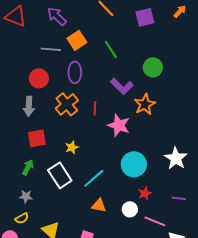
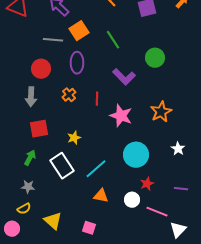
orange cross: (67, 104) -> (69, 95), size x0.6
orange star: (145, 104) -> (161, 112), moved
white star: (176, 158) -> (178, 149), size x0.6

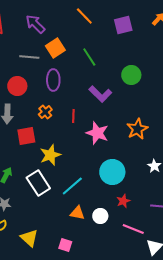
red square: (39, 129) -> (26, 136), moved
yellow star: (74, 138) -> (50, 155), size x1.5
white circle: (132, 200) -> (100, 216), moved

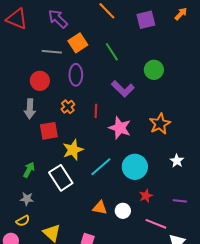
cyan line: (72, 186) -> (101, 167), moved

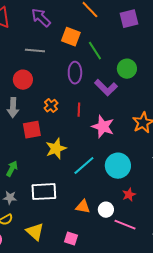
orange square: (78, 43) -> (71, 37), moved, turned -36
green circle: (154, 70) -> (127, 69), moved
purple ellipse: (76, 75) -> (75, 73), moved
white rectangle: (61, 178) -> (44, 192), moved, turned -60
pink line: (156, 224) -> (125, 225), moved

